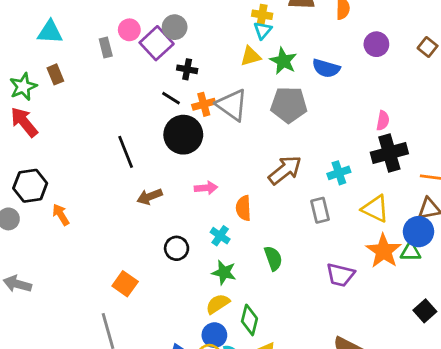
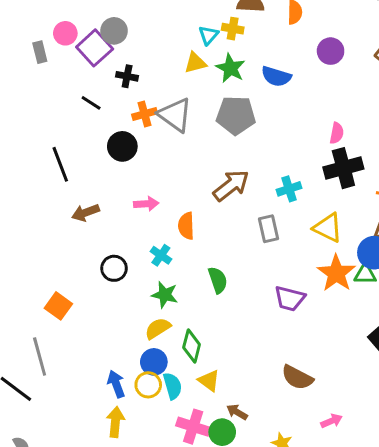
yellow cross: (262, 15) -> (233, 29), moved
black line: (171, 98) -> (91, 103), moved
black circle: (183, 135) -> (122, 146), size x0.7

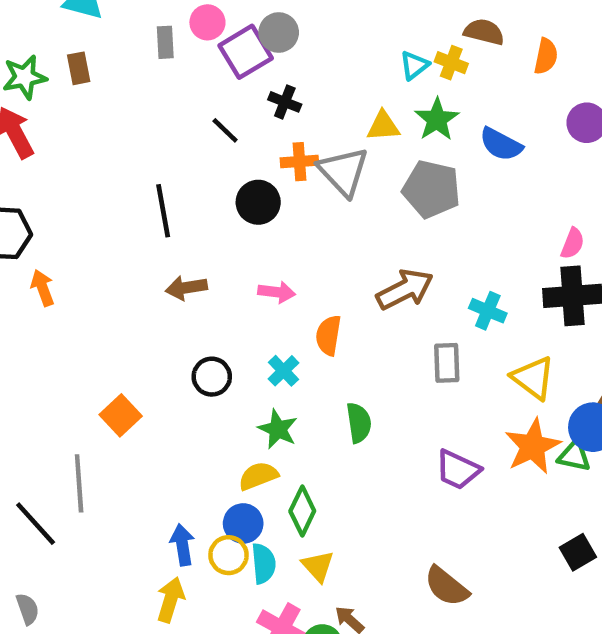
yellow triangle: (195, 63) -> (383, 126), moved
cyan cross: (289, 189) -> (488, 311), turned 30

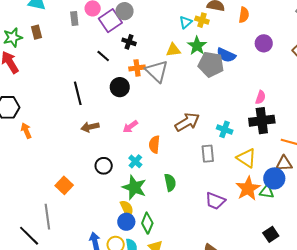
gray pentagon: (431, 189) -> (211, 64), moved
pink arrow: (277, 292) -> (130, 127), turned 140
green star: (278, 429) -> (134, 187), size x1.4
yellow semicircle: (258, 476) -> (127, 209), turned 90
blue circle: (243, 523) -> (126, 222), moved

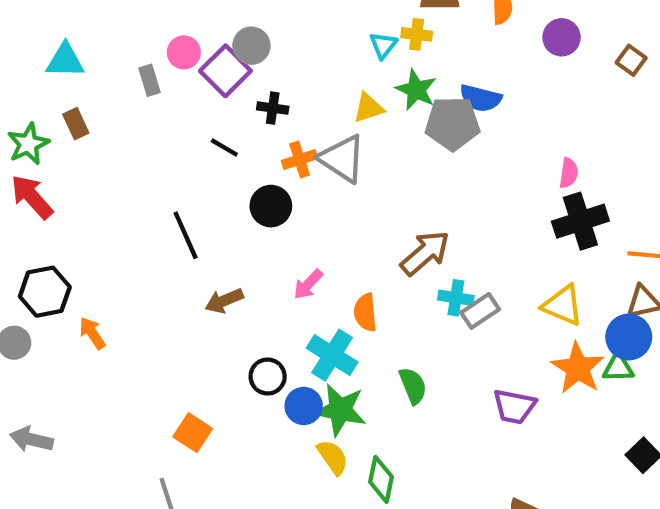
purple circle: (264, 43) -> (562, 37), moved
cyan cross: (225, 129) -> (456, 298), moved
gray rectangle: (208, 154) -> (480, 311), turned 72
cyan cross: (135, 161) -> (332, 355), size x1.6
blue circle: (126, 222) -> (304, 406), moved

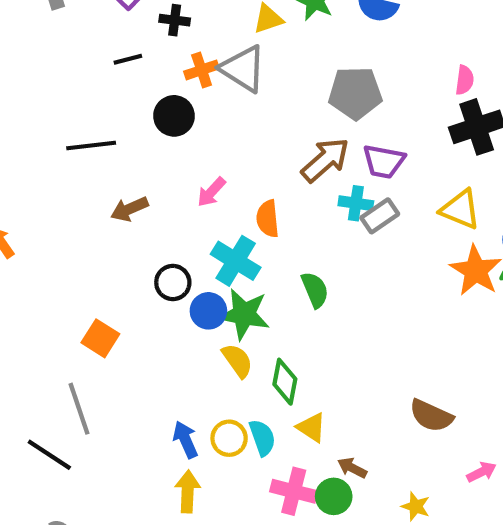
gray pentagon: (452, 123) -> (355, 93), moved
black line: (224, 148) -> (128, 59), turned -44
black line: (186, 235) -> (91, 145), turned -72
purple trapezoid: (514, 406) -> (384, 161), moved

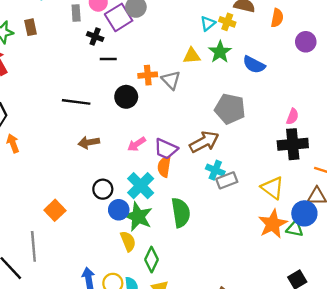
black cross: (175, 20) -> (95, 36), moved
gray triangle: (243, 69) -> (171, 80), size x0.7
purple trapezoid: (384, 161) -> (166, 149), moved
green semicircle: (315, 290) -> (181, 213), size x1.4

